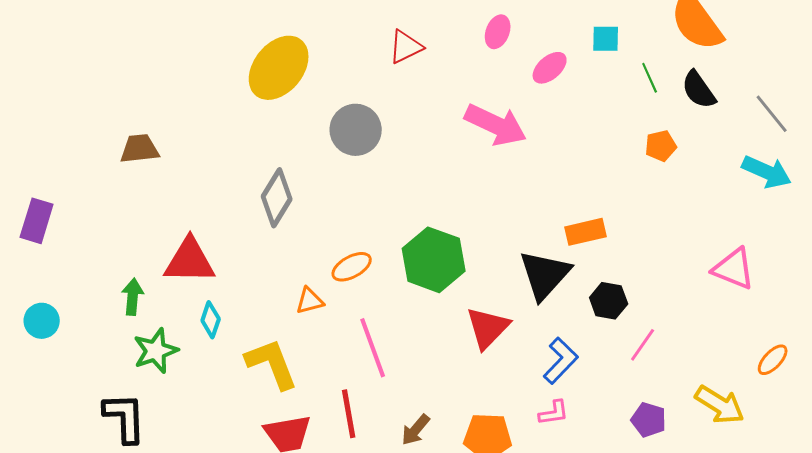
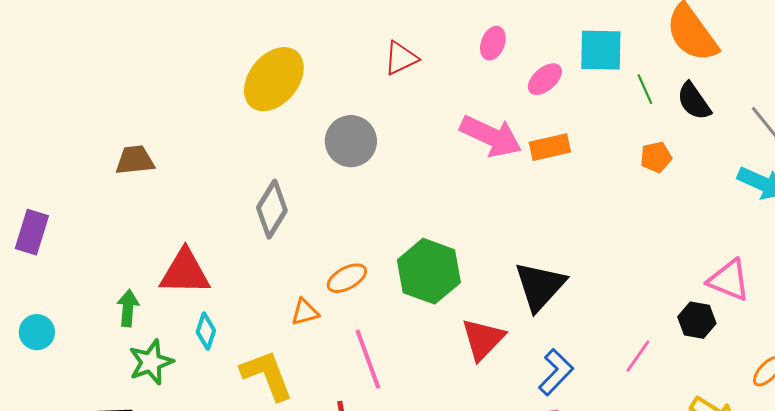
cyan square: (606, 39) -> (601, 50), size x1.6
orange rectangle: (586, 232) -> (550, 147), moved
black hexagon: (609, 301) -> (697, 320), moved

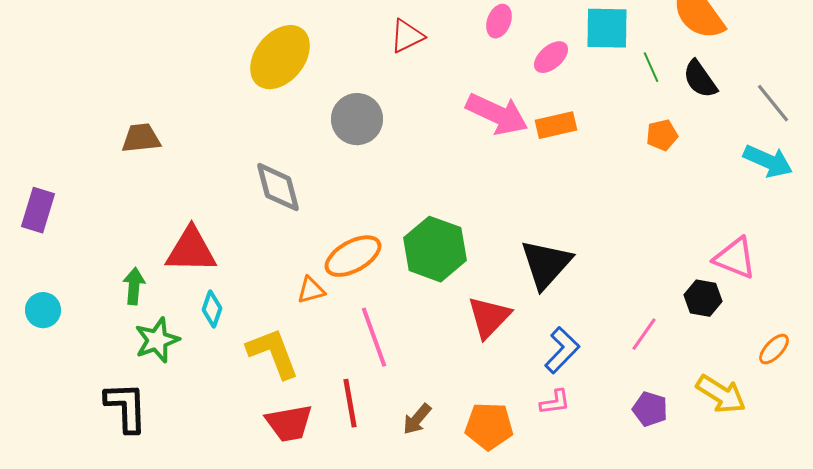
gray diamond: (272, 209) -> (278, 187), turned -46
orange ellipse: (347, 278) -> (353, 256), size x1.4

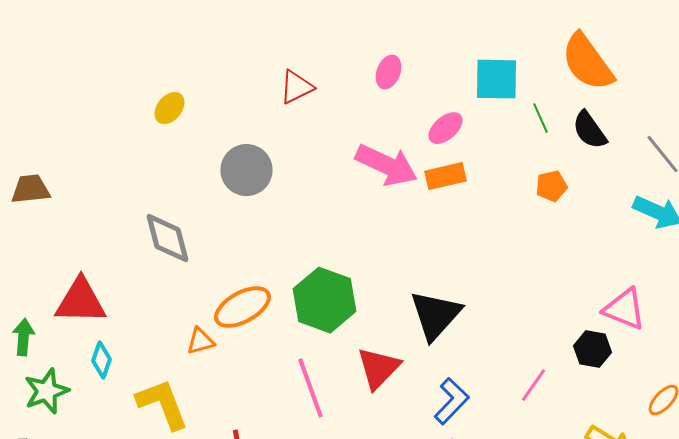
yellow ellipse: (280, 57) -> (170, 108), size x0.5
pink ellipse: (551, 57) -> (446, 128), moved
pink line: (374, 337) -> (310, 388), moved

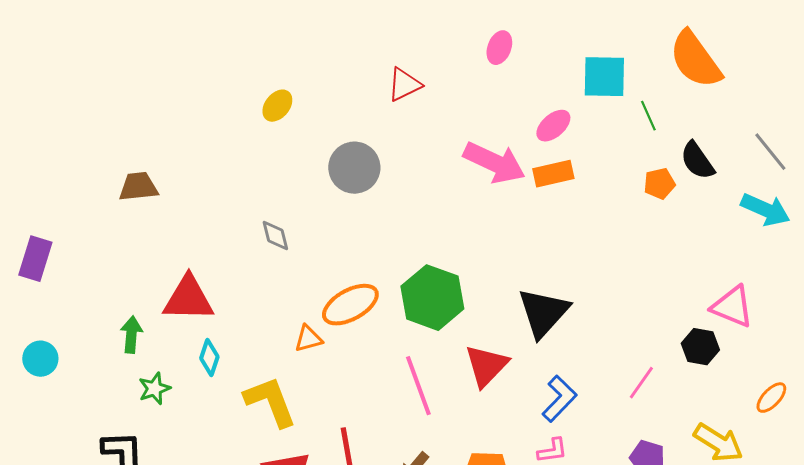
pink ellipse: (388, 72) -> (499, 48), moved
black semicircle: (590, 130) -> (697, 161), moved
gray diamond: (168, 238) -> (275, 236), size x0.6
green star: (46, 391) -> (154, 389), size x0.7

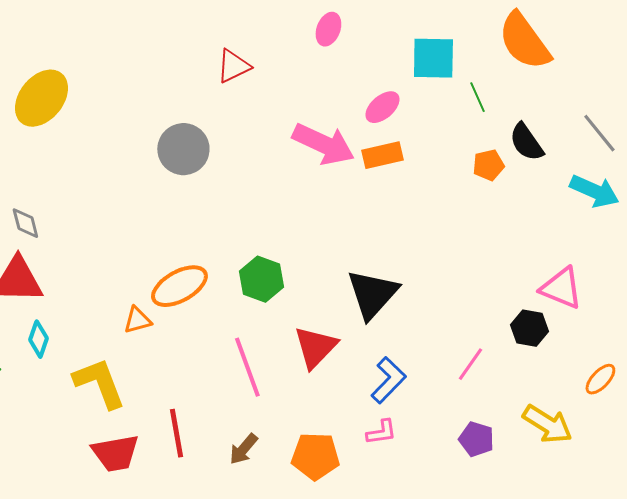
yellow ellipse: (277, 106) -> (41, 98), moved, size x1.8
gray diamond: (275, 236) -> (25, 223), moved
green hexagon: (432, 298) -> (261, 279), size x0.7

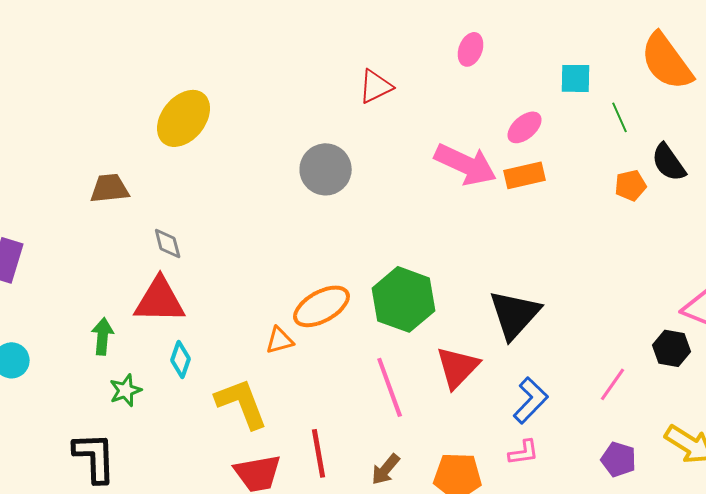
cyan square: (433, 58) -> (576, 78), size x0.7
green hexagon: (261, 279) -> (404, 299), size x1.4

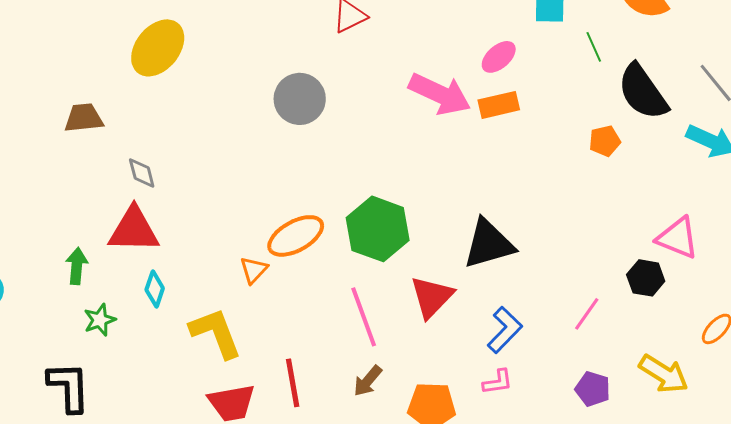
black semicircle: (669, 162) -> (643, 92), size x1.5
orange pentagon: (631, 185) -> (605, 141), moved
black triangle: (515, 314) -> (489, 244), turned 32
orange triangle: (280, 340) -> (254, 270), turned -32
brown arrow: (386, 469) -> (368, 381), moved

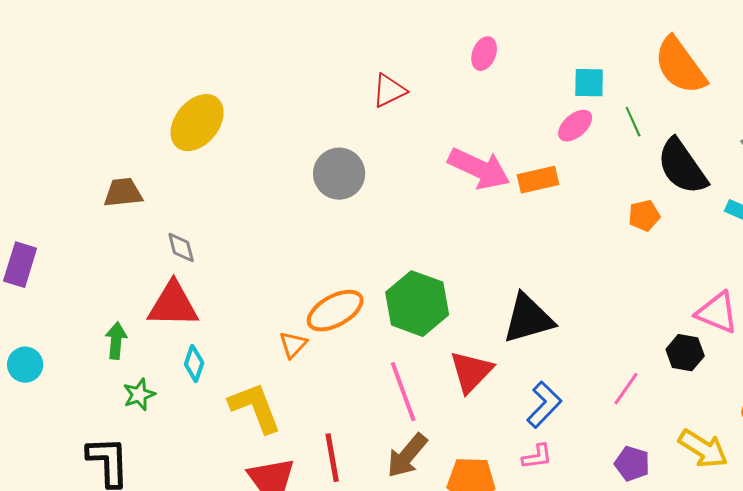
pink ellipse: (499, 57) -> (575, 126), moved
brown arrow: (368, 381) -> (407, 456), size x1.4

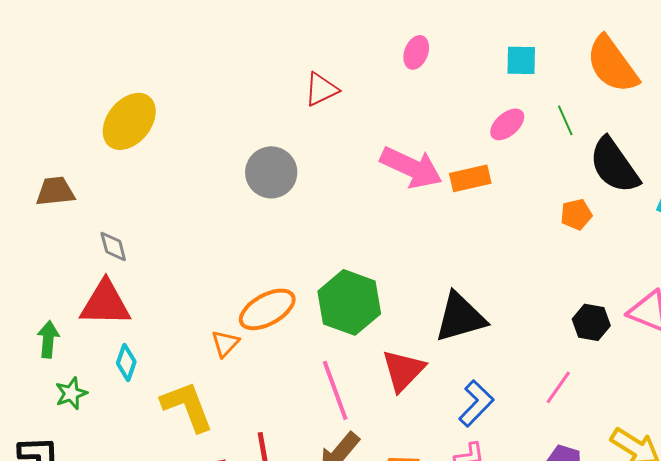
cyan square: (589, 83) -> (521, 60), moved
black hexagon: (685, 353) -> (591, 322), moved

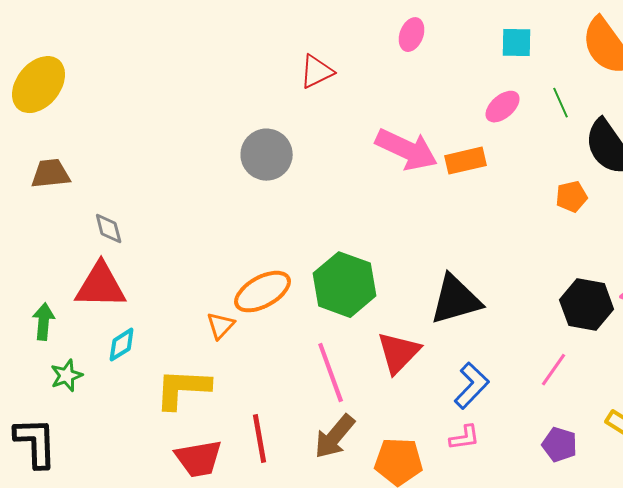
yellow ellipse: (129, 121) -> (39, 85), moved
black hexagon: (591, 322) -> (587, 305), size x1.4
cyan diamond: (126, 362) -> (122, 345), turned 39
yellow L-shape: (187, 406) -> (183, 389), turned -66

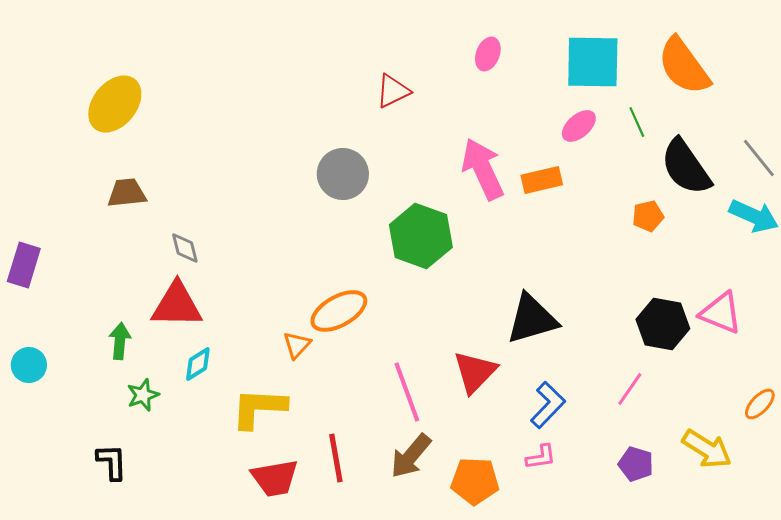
cyan square: (517, 43) -> (593, 62), size x1.8
pink arrow: (407, 150) -> (483, 169), turned -140
green hexagon: (345, 285) -> (421, 236), moved
black L-shape: (36, 443) -> (112, 462), size x0.7

